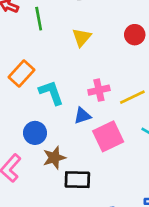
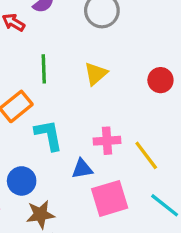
green line: (39, 19) -> (44, 69), moved
yellow line: (132, 97) -> (146, 155), turned 70

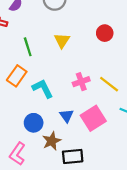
blue triangle: (82, 169) -> (67, 116), moved, turned -40

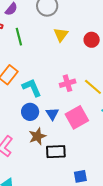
yellow triangle: (62, 41) -> (61, 35), moved
green line: (28, 47) -> (19, 37), moved
blue circle: (34, 123) -> (30, 112), moved

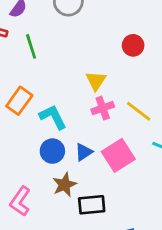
yellow triangle: (61, 35) -> (96, 81), moved
blue triangle: (52, 114) -> (84, 152), turned 32

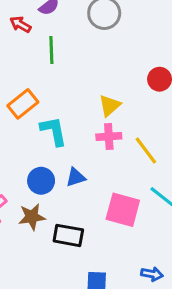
blue circle: (52, 151) -> (41, 181), moved
pink square: (118, 155) -> (123, 210), moved, turned 32
brown star: (65, 185) -> (32, 217), moved

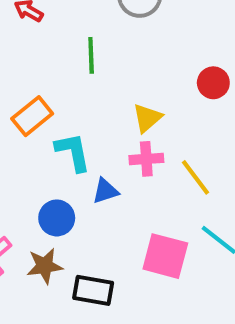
green line: (51, 50) -> (91, 55), moved
blue triangle: (76, 177) -> (105, 191), moved

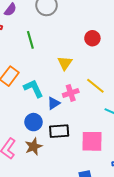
pink cross: (146, 159) -> (71, 93), moved
pink square: (165, 256) -> (92, 141), moved
black rectangle: (93, 290) -> (59, 131), moved

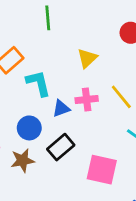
black rectangle: (59, 131) -> (61, 147), turned -48

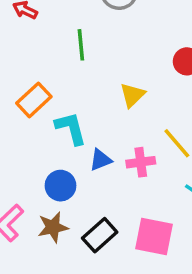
pink cross: (87, 100) -> (141, 162), moved
black rectangle: (61, 147) -> (100, 235), moved

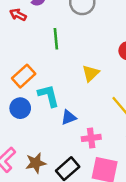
pink cross: (141, 162) -> (91, 138), moved
blue circle: (61, 186) -> (20, 108), moved

